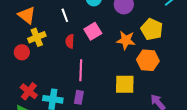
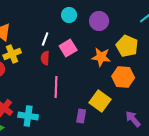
white line: (65, 15) -> (45, 39), moved, turned 40
yellow square: (125, 84) -> (100, 101), turned 35
purple rectangle: (79, 97) -> (81, 116), moved

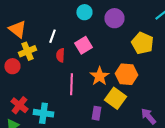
white line: (45, 39) -> (52, 36), moved
orange star: (101, 57) -> (99, 76), moved, turned 30
orange hexagon: (123, 77) -> (126, 74), moved

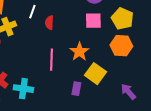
pink square: (83, 45) -> (93, 21), moved, turned 30
red semicircle: (60, 55) -> (49, 23), moved
orange hexagon: (126, 74) -> (121, 46), moved

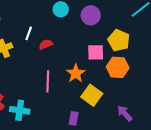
pink square: (93, 21) -> (96, 52), moved
red semicircle: (49, 23) -> (46, 44), turned 64
purple rectangle: (76, 89) -> (74, 118), moved

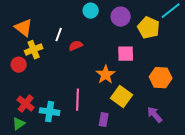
yellow pentagon: (119, 40) -> (149, 28), moved
orange hexagon: (118, 67) -> (161, 78), moved
pink line: (48, 81) -> (78, 100), moved

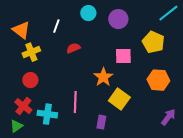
yellow pentagon: (149, 28) -> (153, 42), moved
white line: (59, 35) -> (56, 26), moved
red circle: (19, 65) -> (30, 80), moved
purple arrow: (155, 115) -> (168, 117), moved, turned 78

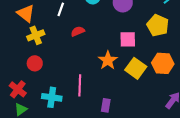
yellow square: (119, 99) -> (136, 68), moved
red cross: (23, 106) -> (18, 89), moved

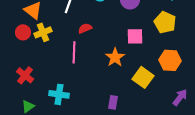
red circle: (35, 63) -> (23, 32), moved
yellow square: (136, 68) -> (143, 77), moved
pink line: (80, 85) -> (74, 52), moved
red cross: (18, 89) -> (25, 75), moved

